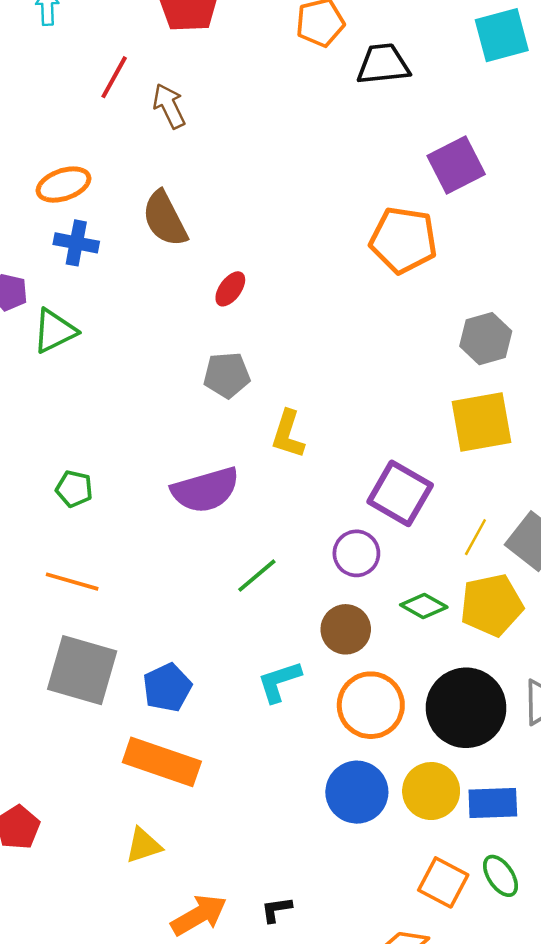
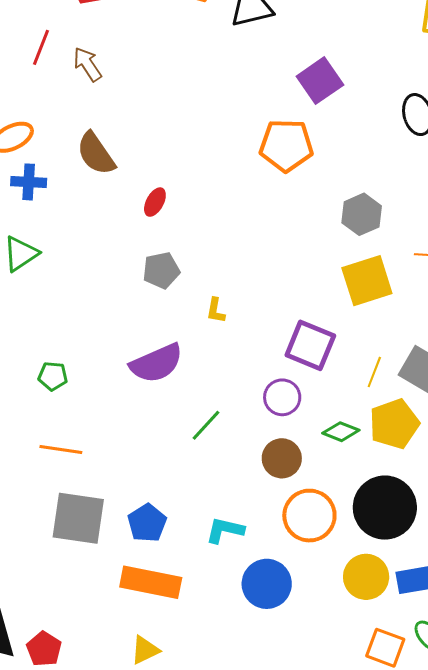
yellow L-shape: (288, 434) -> (216, 311), size x0.7
cyan L-shape: (279, 682) -> (225, 530), moved, turned 39
blue circle: (357, 792) -> (267, 584), moved

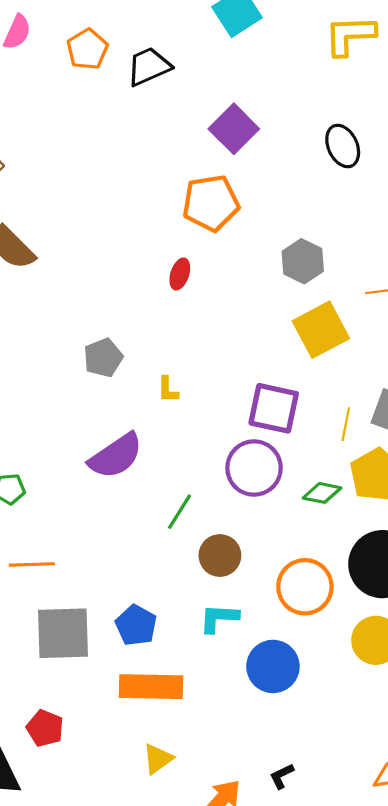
red ellipse: (155, 202) -> (180, 274), moved
purple circle: (282, 397) -> (254, 468), size x1.4
brown circle: (282, 458) -> (220, 556), moved
red pentagon: (44, 649) -> (45, 728), moved

